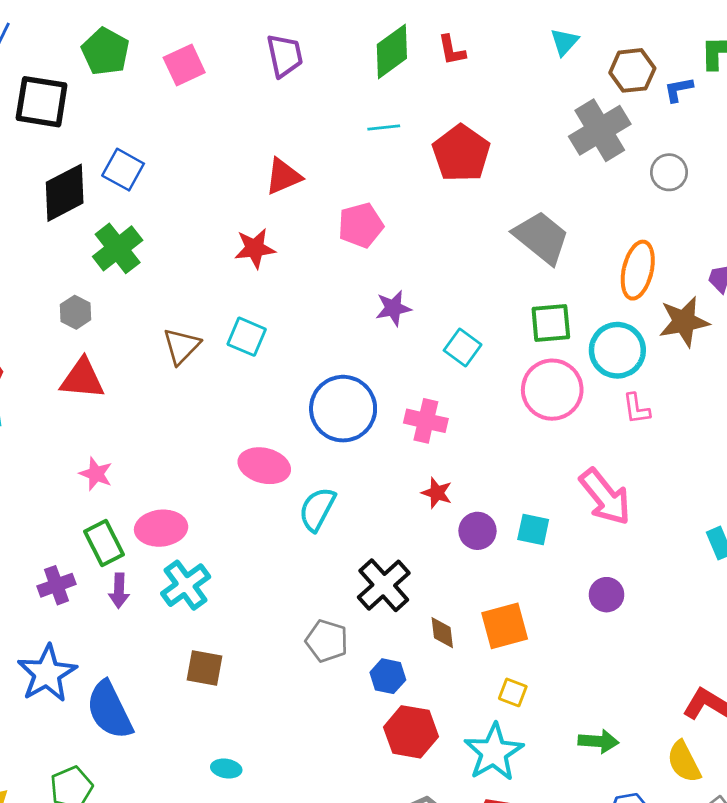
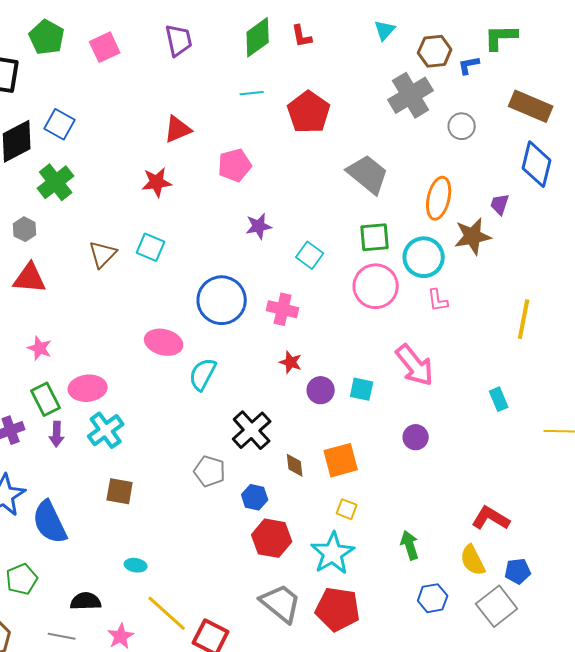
green arrow: (598, 741) -> (410, 545), turned -112

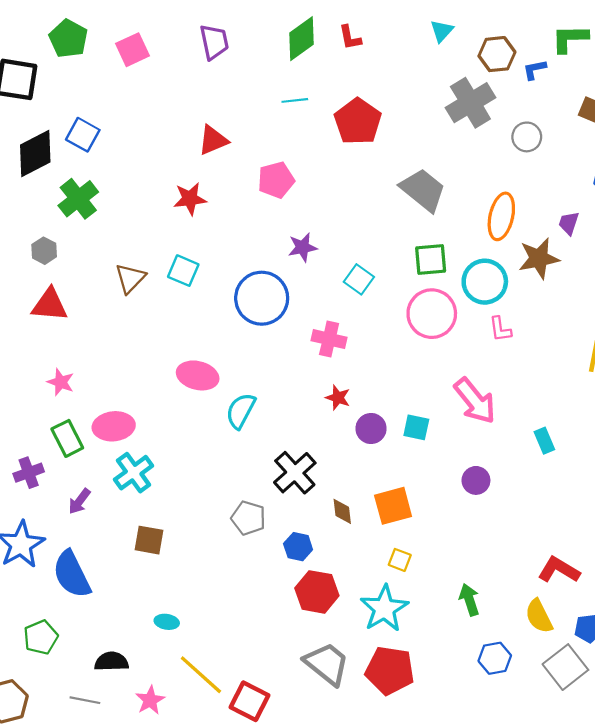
blue circle: (222, 300) -> (262, 298), moved
cyan rectangle: (499, 399) -> (544, 441), moved
purple arrow: (57, 434) -> (79, 501), moved, turned 35

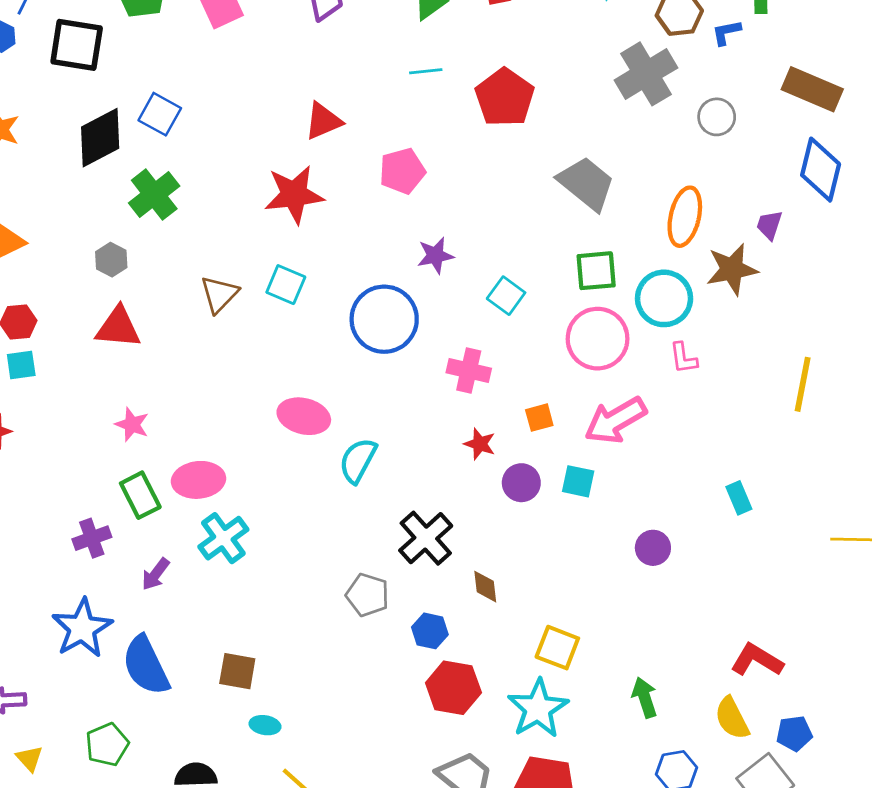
red star: (190, 199) -> (294, 195), size x1.4
pink arrow: (475, 401) -> (616, 420), moved, turned 99
orange square: (393, 506) -> (539, 418), moved, size x0.6
brown square: (149, 540) -> (237, 671), moved
yellow square: (400, 560) -> (557, 648), size x1.5

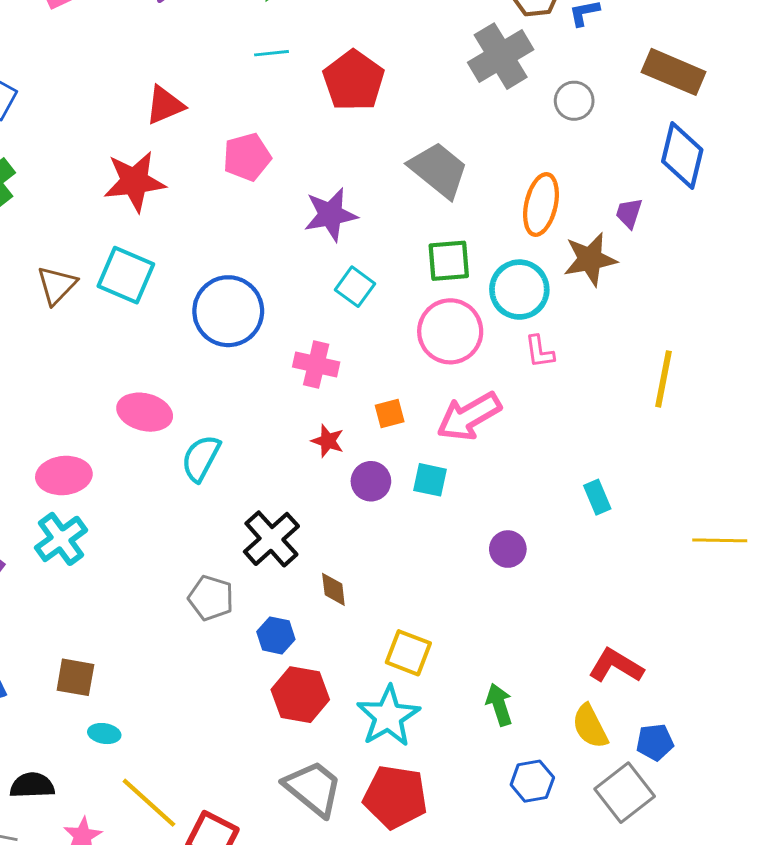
purple star: (435, 255) -> (331, 215), moved, size x1.4
cyan square: (286, 285) -> (126, 275), size x1.4
pink ellipse: (198, 480) -> (64, 476), moved

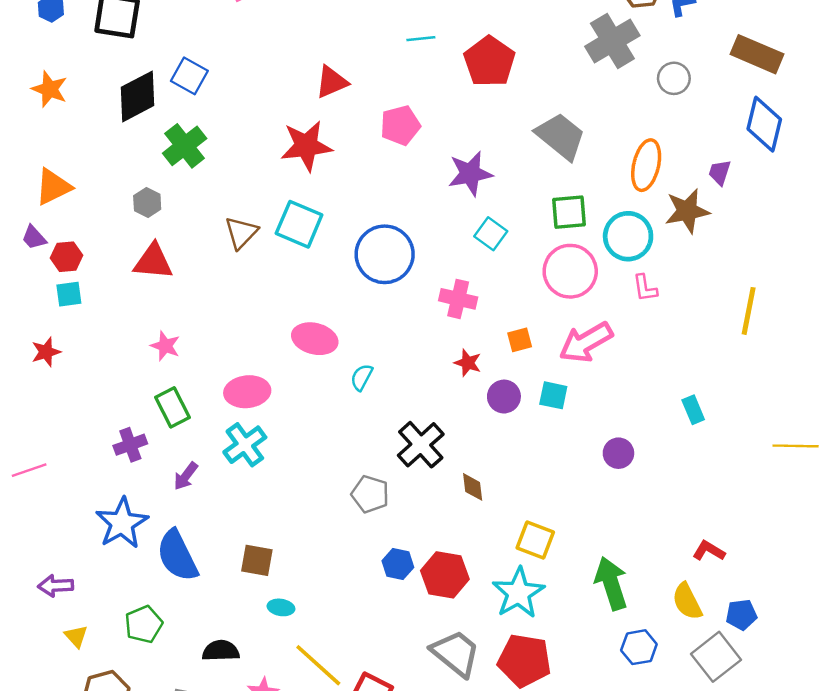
cyan semicircle: (201, 458) -> (362, 377), size x0.7
blue hexagon: (276, 635) -> (398, 564), moved
red L-shape: (616, 666) -> (709, 551), size x0.7
green arrow: (499, 705) -> (611, 583), size x1.5

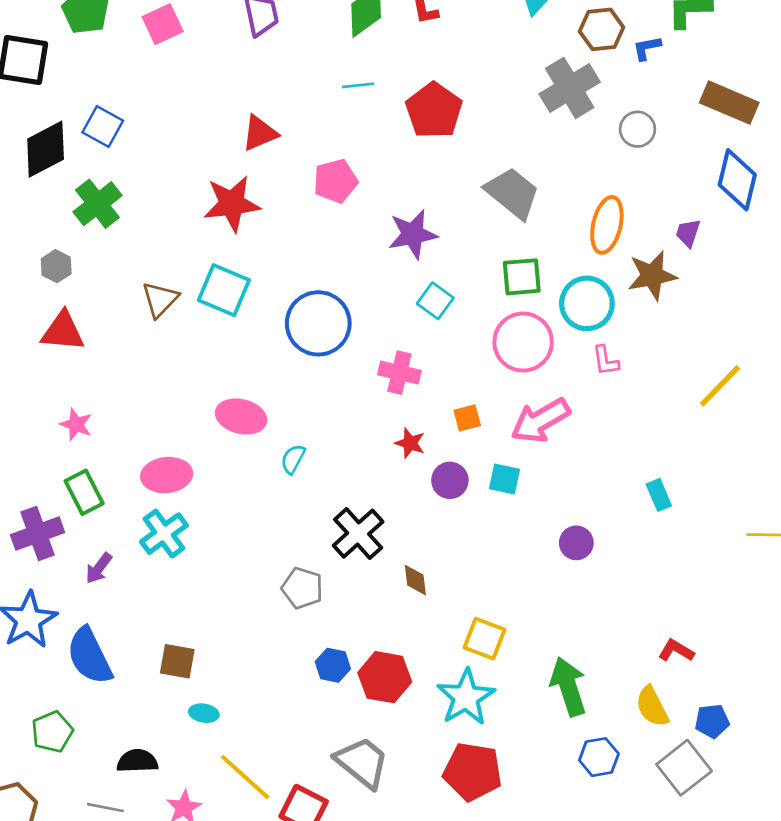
yellow line: (749, 311) -> (720, 386), turned 33
purple cross: (130, 445) -> (38, 534), size x1.4
gray trapezoid: (456, 653) -> (362, 762), moved

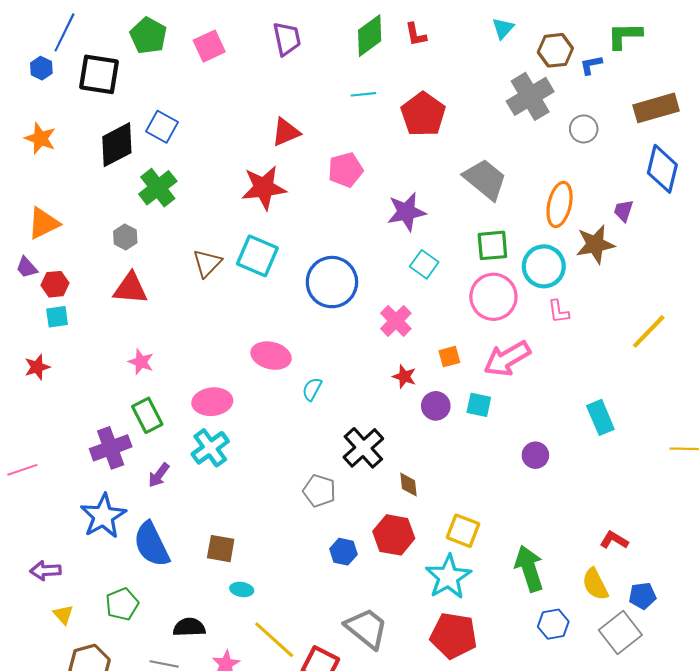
brown rectangle: (729, 103) -> (656, 108), turned -39
pink cross: (399, 373) -> (396, 321), turned 32
cyan rectangle: (659, 495) -> (600, 417), size x1.4
red hexagon: (385, 677) -> (394, 535), moved

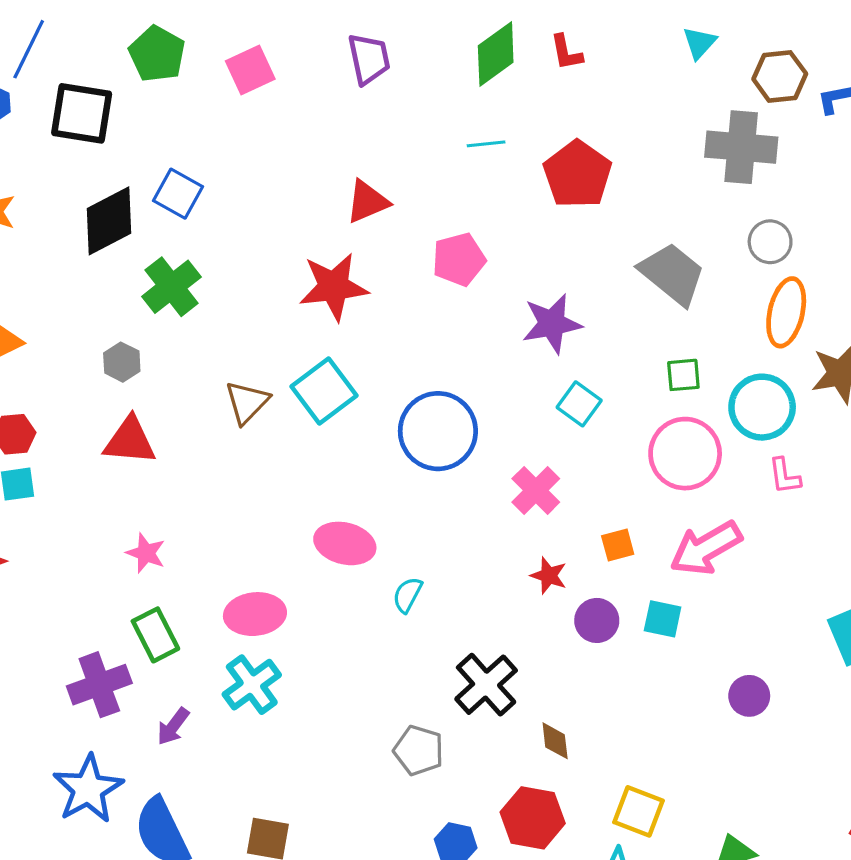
gray cross: (530, 96) -> (741, 147), turned 36
gray circle: (584, 129) -> (770, 242), moved
green square: (492, 245) -> (683, 375), size x0.7
cyan square: (257, 256) -> (324, 391), turned 30

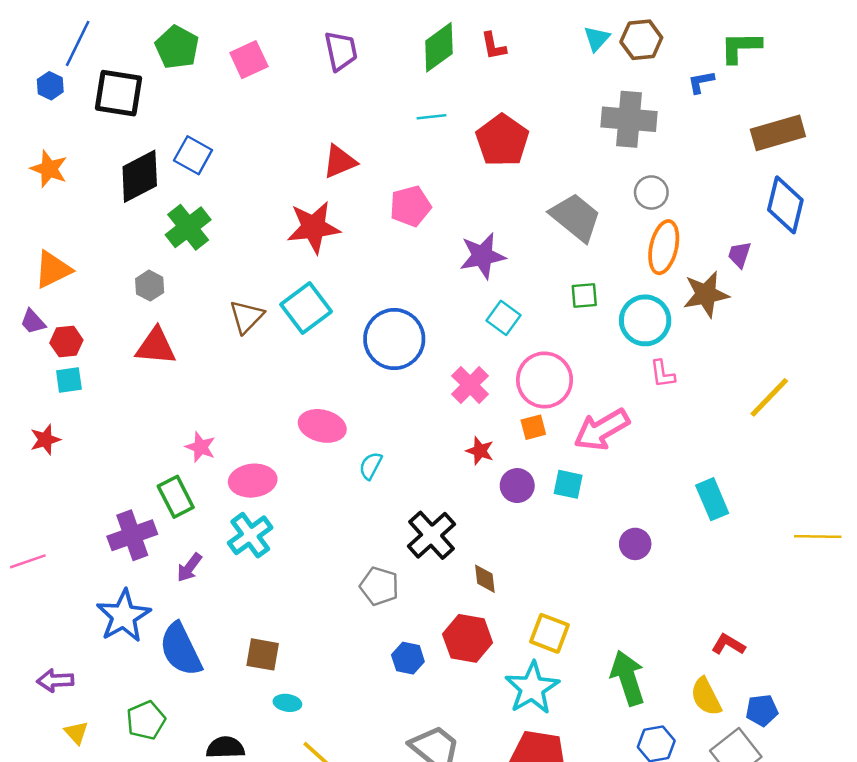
brown hexagon: (780, 76) -> (641, 40), moved
pink circle: (685, 454) -> (545, 380), moved
pink star: (146, 553) -> (201, 447), moved

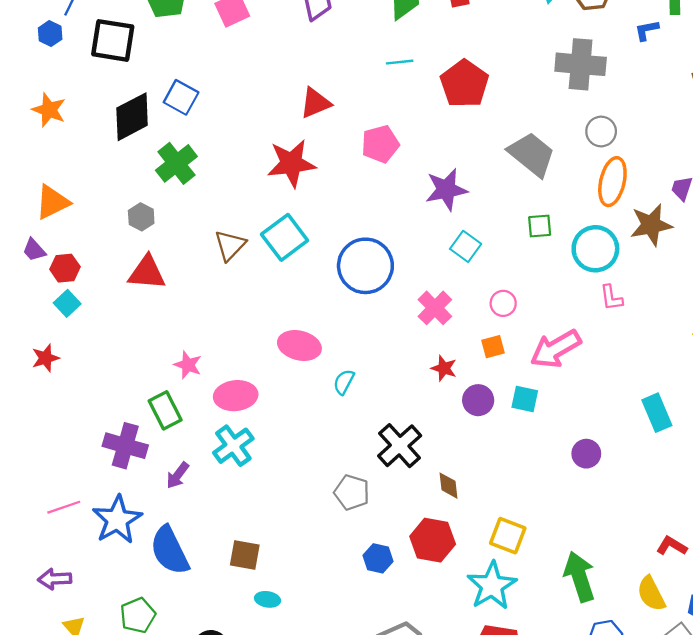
cyan square: (69, 380) -> (67, 303), turned -35
pink circle: (545, 380) -> (503, 303), size x0.5
purple cross: (132, 535) -> (125, 446), turned 36
pink line: (28, 561) -> (64, 507), moved

